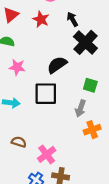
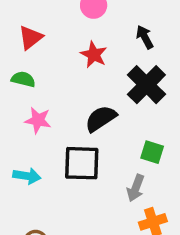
red star: (41, 19) -> (94, 55), moved
black arrow: (72, 19) -> (145, 37), moved

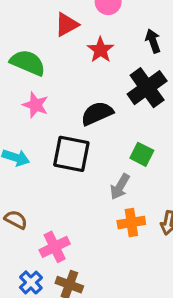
red triangle: (31, 38) -> (67, 25), moved
green semicircle: (23, 79) -> (28, 63), size x1.5

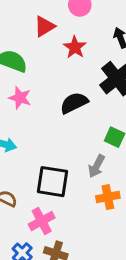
black square: (71, 154) -> (52, 182), moved

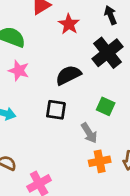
gray arrow: (97, 166) -> (89, 133), turned -60
black square: (52, 182) -> (56, 110), moved, size x0.7

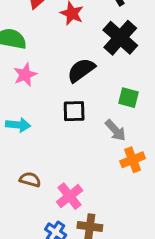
pink star: (19, 71) -> (25, 75), turned -30

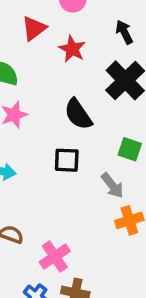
black semicircle: (81, 70) -> (78, 114), turned -92

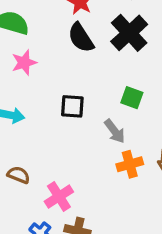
black semicircle: (78, 114) -> (81, 38), moved

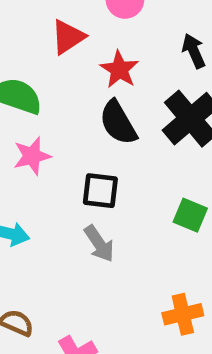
black square: (72, 106) -> (100, 191), moved
gray arrow: (115, 131) -> (99, 244), moved

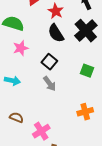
black square: (100, 191) -> (49, 62), turned 35

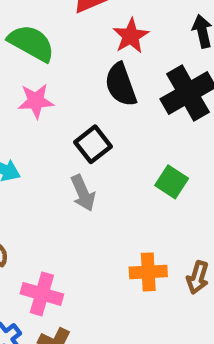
pink cross: (41, 131) -> (42, 294), turned 36

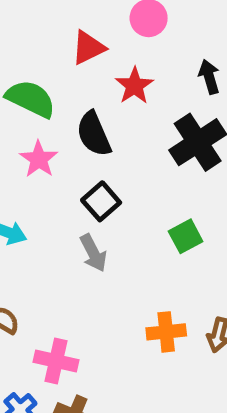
black semicircle: (121, 85) -> (94, 134), moved
pink star: (36, 101) -> (39, 159), turned -30
green square: (172, 182) -> (186, 236), turned 32

